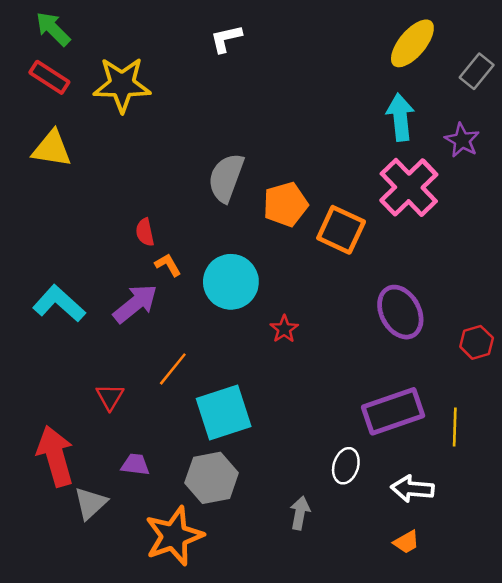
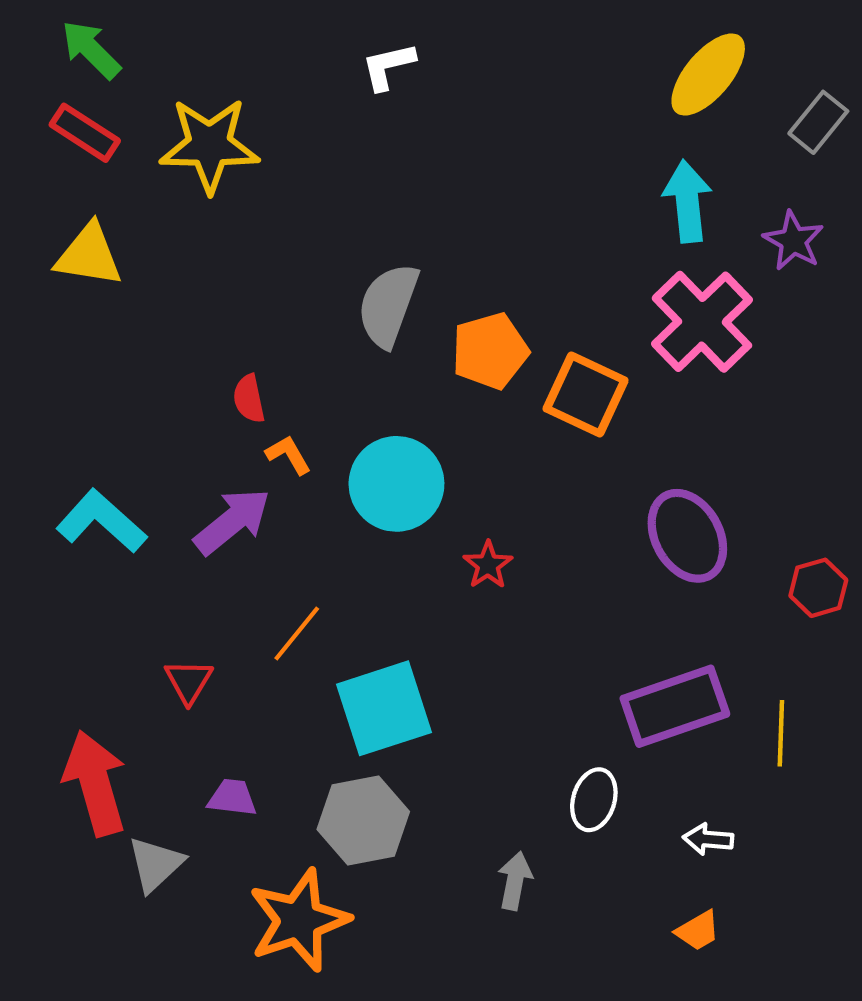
white arrow: (412, 489) -> (708, 839), size x0.7

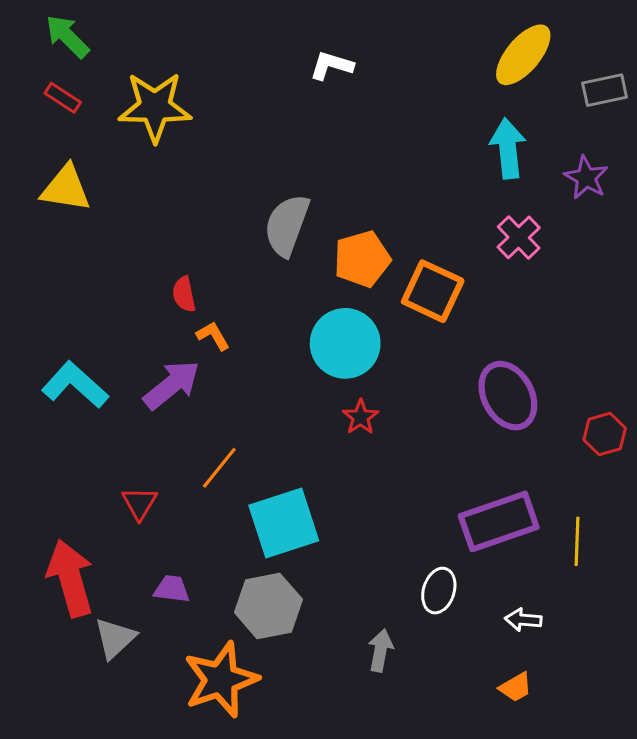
white L-shape: (388, 66) -> (331, 66), moved, turned 30
gray rectangle: (818, 122) -> (605, 90), turned 39
red rectangle: (85, 133) -> (63, 98), size x0.7
pink cross: (702, 322) -> (519, 237), size x0.6
cyan circle: (396, 484) -> (345, 343), moved

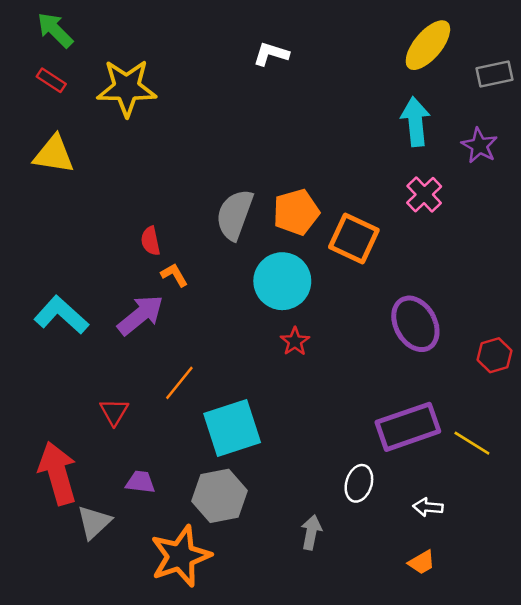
gray semicircle: (287, 225) -> (235, 215), moved
yellow line: (577, 541) -> (472, 443), turned -60

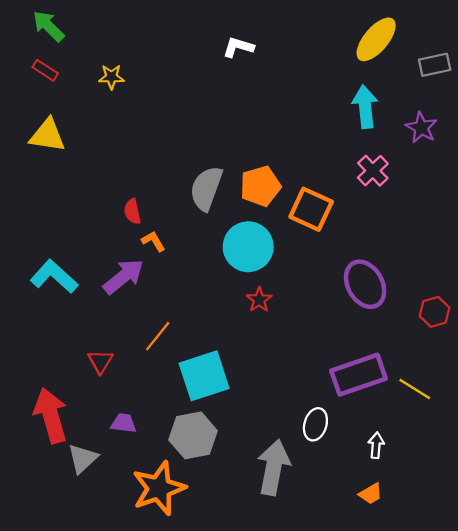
yellow star: (127, 88) -> (111, 77), size x0.5
white arrow: (428, 507) -> (376, 445), turned 90
gray arrow: (311, 532) -> (274, 467), size x1.8

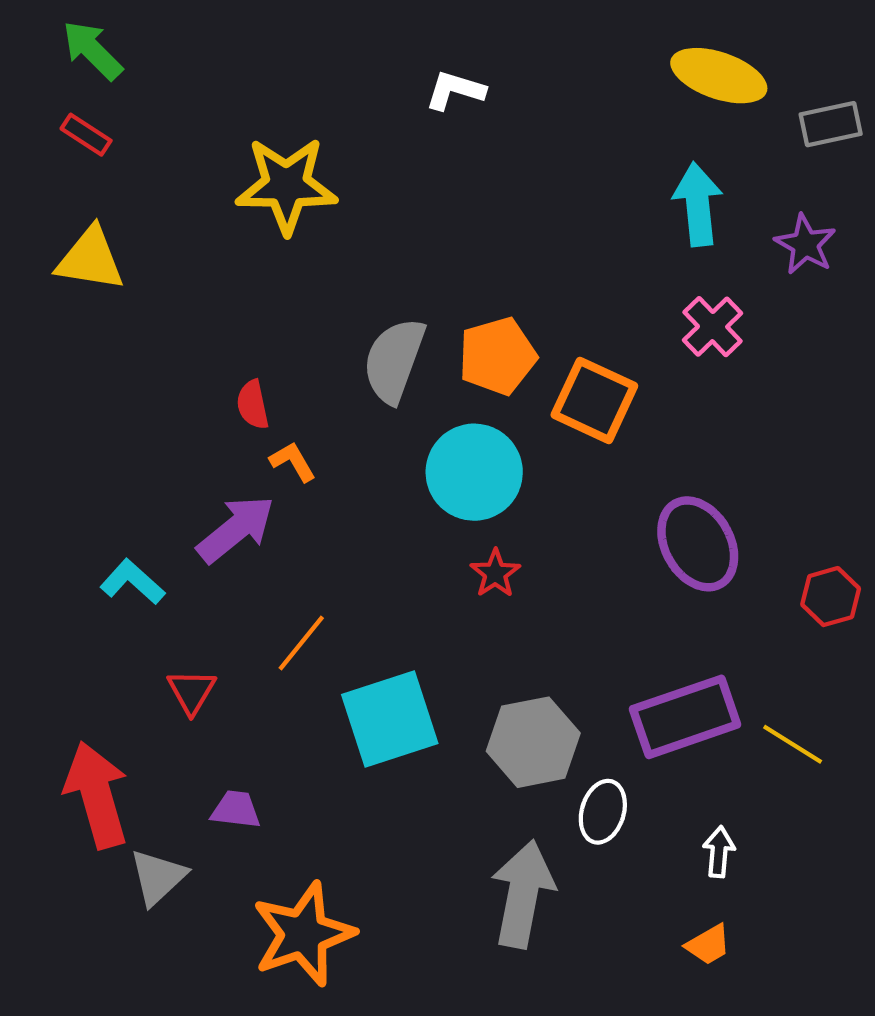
yellow ellipse: (376, 39) -> (719, 76), turned 69
yellow star: (111, 77) -> (286, 185), moved, size x2.0
cyan L-shape: (54, 277) -> (132, 582), moved, size x0.7
gray hexagon: (193, 435) -> (533, 742), moved

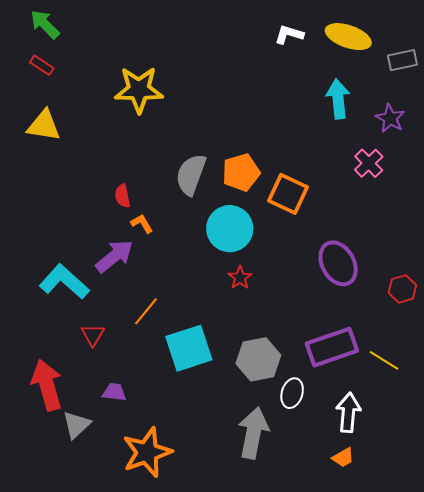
white L-shape: (455, 90) -> (289, 35), moved
pink cross: (713, 327) -> (369, 163), moved
cyan L-shape: (132, 582) -> (64, 282), size x1.6
white arrow: (719, 852) -> (348, 413), size x1.6

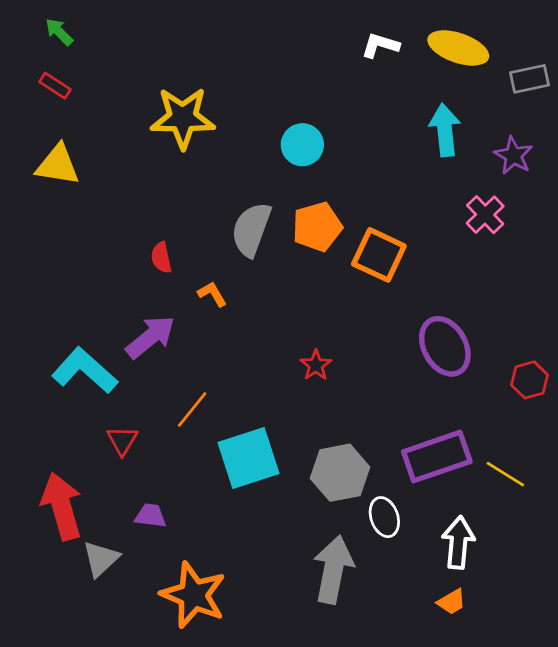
green arrow: (45, 24) -> (59, 32), size x0.7
orange L-shape: (142, 224) -> (212, 294), moved
cyan circle: (230, 229) -> (302, 145), moved, size x0.7
white ellipse: (292, 393) -> (384, 517), turned -36
orange star: (147, 452) -> (193, 595), turned -30

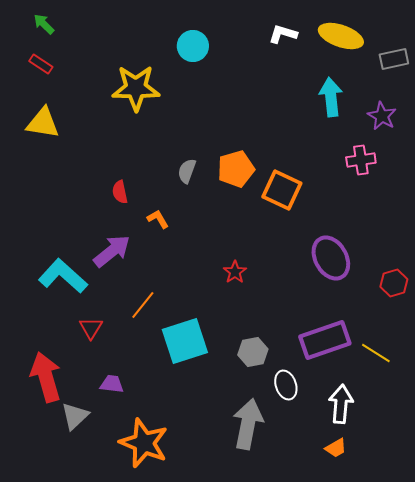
cyan circle: (302, 145) -> (193, 46), moved
pink cross: (485, 215) -> (361, 160), turned 36
gray semicircle: (251, 229) -> (187, 171), size x0.6
gray hexagon: (340, 473) -> (253, 352), size x0.7

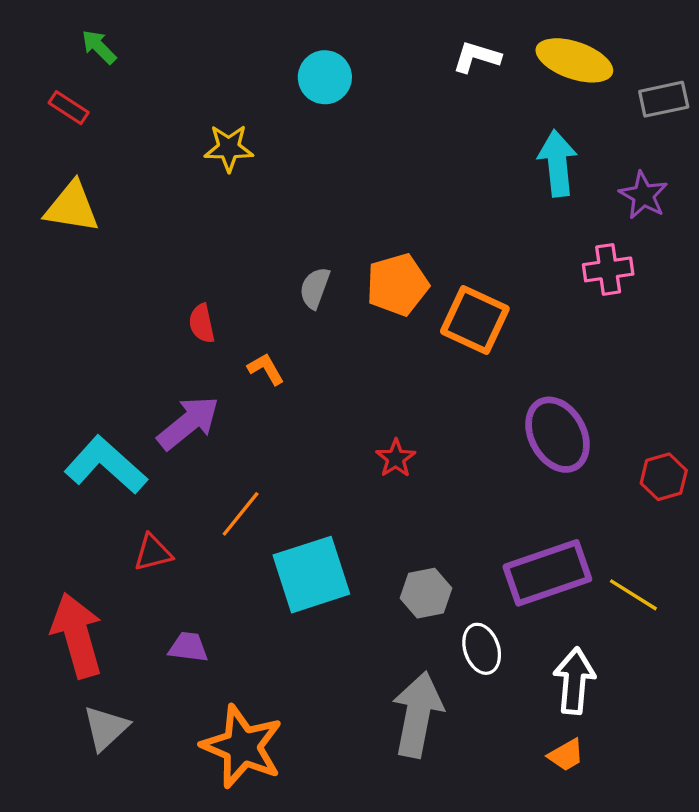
green arrow: (44, 24) -> (99, 47), moved
yellow star: (136, 88) -> (229, 148), size x0.6
red triangle: (91, 328) -> (153, 553), turned 45
gray triangle: (75, 416) -> (106, 728), moved

